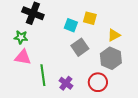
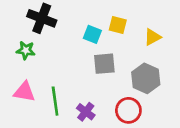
yellow triangle: (114, 35) -> (152, 37), moved
gray square: (80, 47) -> (104, 64), turned 30
pink triangle: (23, 57) -> (24, 92), moved

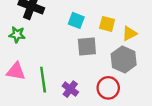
yellow square: (118, 25) -> (107, 24), moved
yellow triangle: (152, 37) -> (130, 33), moved

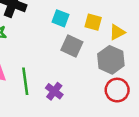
gray square: (87, 46) -> (72, 46), turned 30
red circle: (108, 88) -> (117, 90), moved

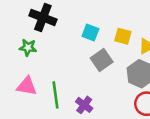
gray square: (72, 46) -> (102, 60), turned 30

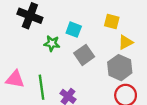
yellow square: (123, 36) -> (112, 22), moved
green star: (28, 47) -> (52, 43), moved

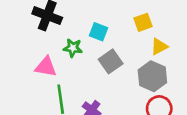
yellow square: (112, 22) -> (143, 22), turned -35
pink triangle: (15, 79) -> (46, 67), moved

